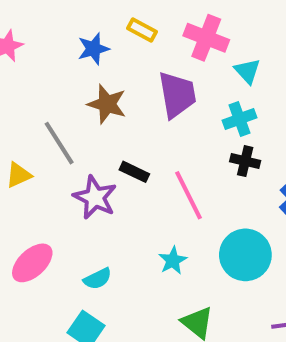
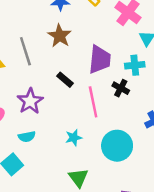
purple trapezoid: (177, 95) -> (100, 59), moved
black cross: (245, 161) -> (121, 88), moved
purple star: (95, 197) -> (30, 101), moved

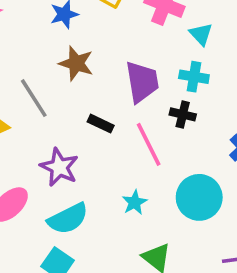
cyan cross: (135, 65) -> (194, 77), turned 30
cyan semicircle: (27, 137) -> (68, 219), size x1.6

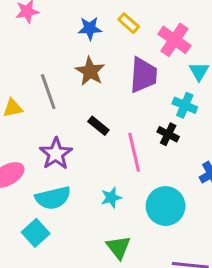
purple trapezoid: (142, 82) -> (143, 75), moved

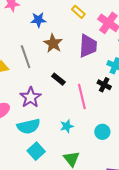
blue star: (90, 28) -> (38, 20), moved
cyan circle: (166, 206) -> (102, 132), size x0.6
cyan square: (36, 233) -> (36, 151), moved

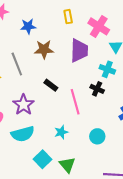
yellow rectangle: (78, 12) -> (68, 17), turned 40
brown star: (53, 43) -> (44, 49), turned -30
cyan square: (36, 151) -> (42, 159), moved

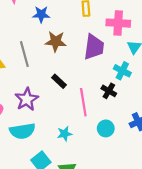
pink cross: (99, 26) -> (118, 23), turned -35
cyan circle: (97, 136) -> (106, 128), moved

